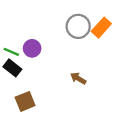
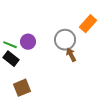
gray circle: (78, 26) -> (65, 40), moved
brown arrow: (78, 78) -> (71, 55), moved, turned 32

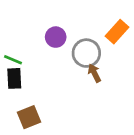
purple circle: (28, 42) -> (56, 37), moved
black rectangle: (11, 59) -> (14, 78), turned 49

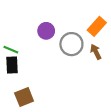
brown arrow: (94, 73) -> (96, 52), moved

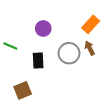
gray circle: (71, 44) -> (69, 53), moved
black rectangle: (12, 65) -> (38, 60), moved

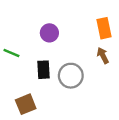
orange rectangle: (91, 24) -> (104, 28), turned -54
gray circle: (69, 53) -> (71, 76), moved

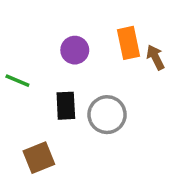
orange rectangle: (104, 28) -> (129, 43), moved
brown arrow: (103, 55) -> (155, 57), moved

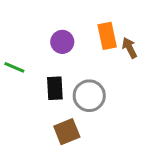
brown square: (39, 158) -> (67, 132), moved

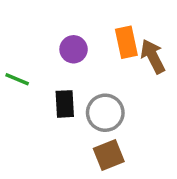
brown arrow: (130, 48) -> (153, 56), size x1.4
brown square: (67, 132) -> (109, 155), moved

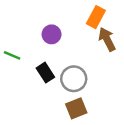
orange rectangle: (126, 42) -> (96, 17), moved, turned 40
black rectangle: (65, 104) -> (45, 73), turned -30

